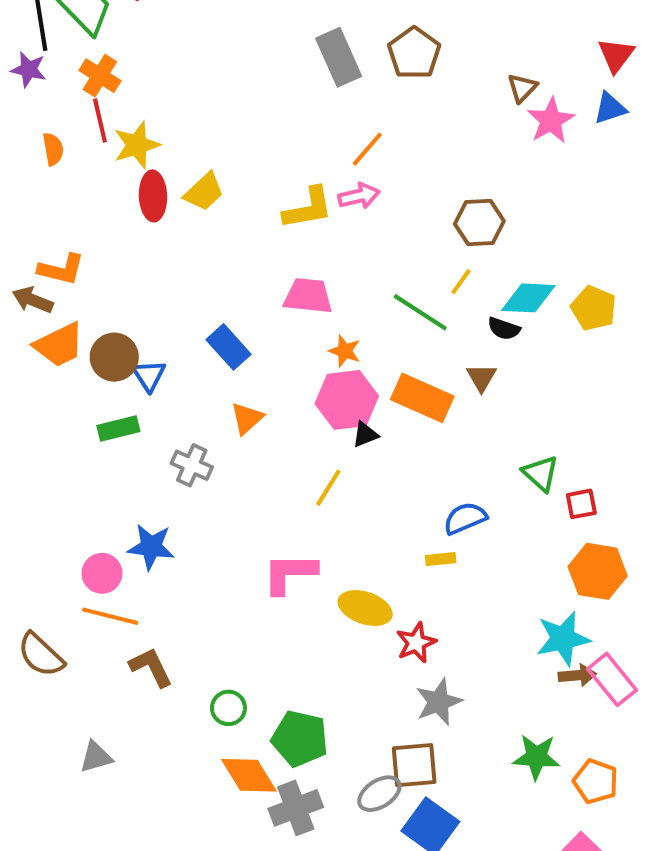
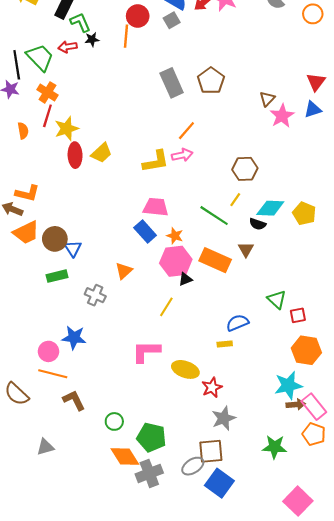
red line: (100, 120) -> (47, 116), turned 30
blue rectangle: (228, 347) -> (145, 231), moved
orange pentagon: (596, 781) -> (314, 434), moved

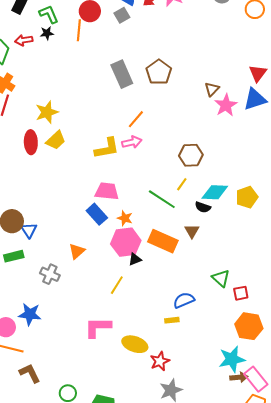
green L-shape: (80, 22) -> (49, 14), moved
blue triangle: (313, 109) -> (255, 99), size x1.4
yellow star: (67, 129) -> (47, 112), moved
yellow pentagon: (304, 213) -> (247, 197), turned 30

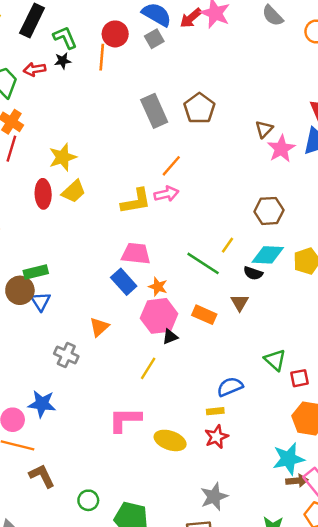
brown hexagon: (191, 155) -> (269, 211), moved
orange rectangle: (163, 241) -> (204, 315), size x0.7
green rectangle: (14, 256) -> (36, 272), moved
red star: (160, 361) -> (216, 437), moved

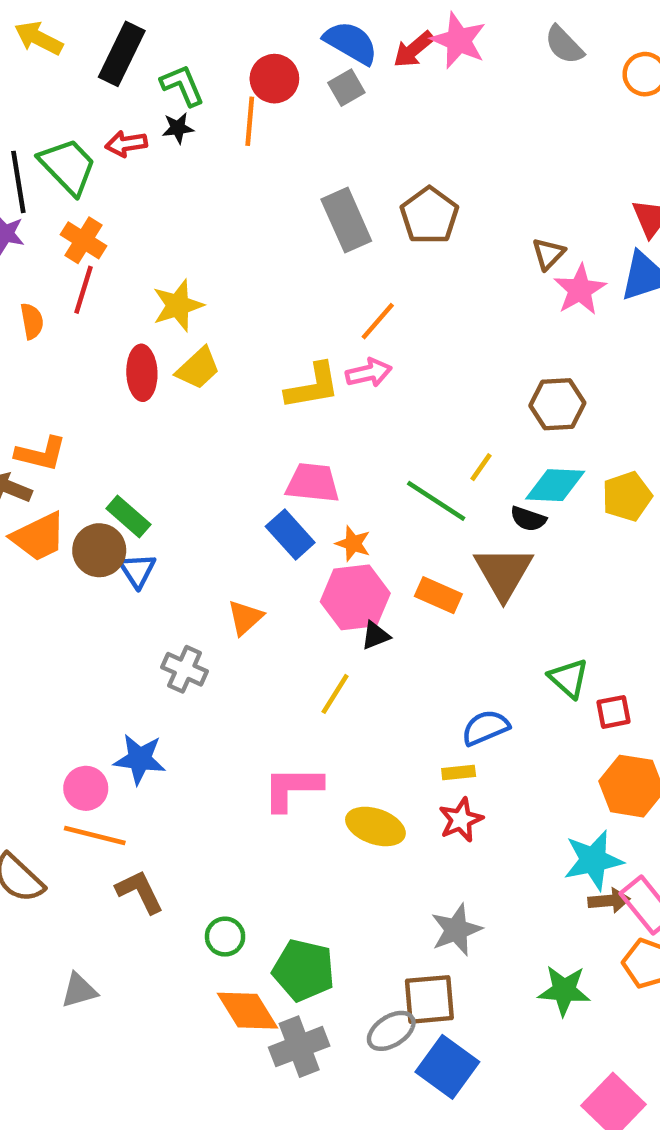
green rectangle: (36, 272) -> (128, 517), turned 55
brown triangle: (240, 303) -> (503, 573), size x1.8

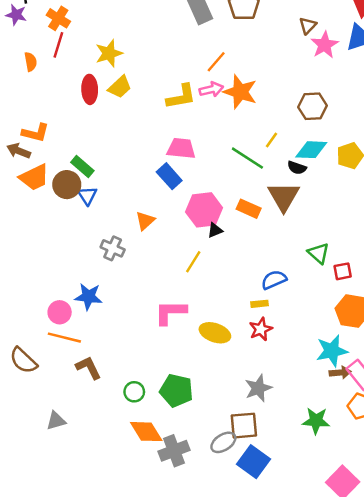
orange star: (353, 544) -> (240, 92), moved, size x1.8
green pentagon: (304, 970) -> (176, 391), moved

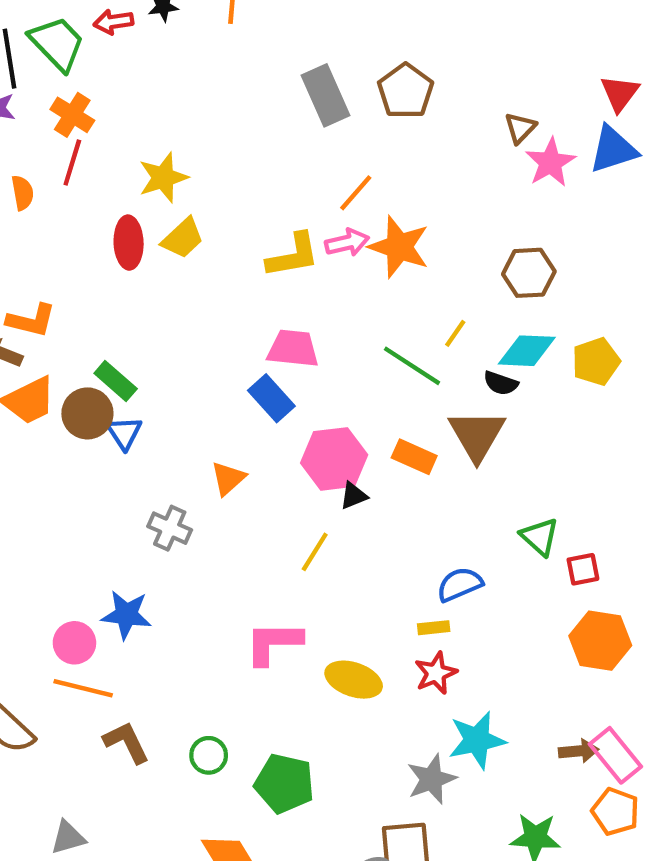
cyan star: (332, 351) -> (477, 740), moved
green circle: (134, 392) -> (209, 755), moved

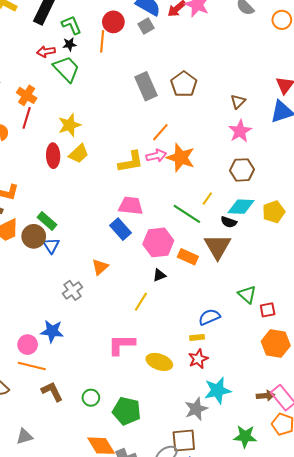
green trapezoid: (57, 43) -> (66, 69), moved
pink star: (550, 162) -> (240, 131), moved
pink hexagon: (334, 459) -> (158, 242), moved
gray cross: (170, 528) -> (73, 290), turned 30

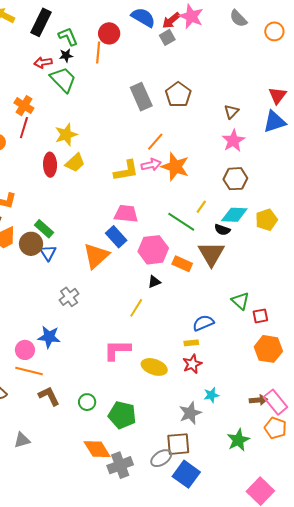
gray square: (146, 26) -> (167, 37), moved
orange triangle: (100, 267) -> (96, 256), moved, size x1.6
cyan star: (218, 391) -> (211, 395), size x0.6
green star: (245, 436) -> (238, 440), turned -30

